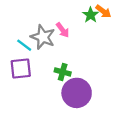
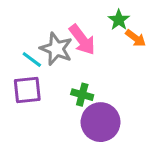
orange arrow: (103, 11) -> (136, 38), moved
pink arrow: (63, 30) -> (82, 40), size x1.5

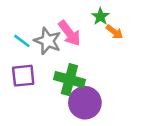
cyan line: (32, 60) -> (22, 41), moved
green cross: (82, 95) -> (69, 80), size x1.6

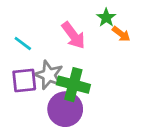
gray star: (48, 41) -> (49, 75), moved
purple circle: (85, 103) -> (65, 109), moved

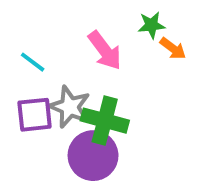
green star: (106, 18) -> (151, 25), turned 30

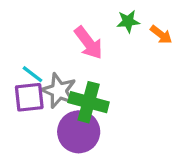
orange arrow: (173, 48) -> (161, 35), moved
cyan line: (33, 62) -> (33, 74), moved

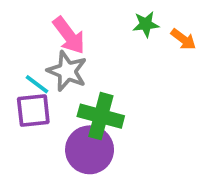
pink arrow: (89, 43) -> (69, 35), moved
gray star: (59, 91) -> (67, 71), moved

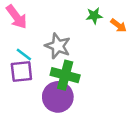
pink arrow: (69, 35) -> (17, 17), moved
gray star: (67, 71) -> (58, 46), moved

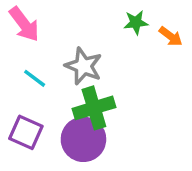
purple square: (21, 71) -> (26, 132), moved, turned 30
green cross: (65, 75) -> (94, 108), turned -32

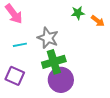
cyan line: (35, 78) -> (20, 45), turned -48
purple circle: (83, 139) -> (61, 80), moved

